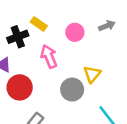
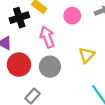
gray circle: (72, 90) -> (50, 67), moved

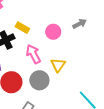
yellow triangle: (87, 55) -> (58, 65), moved

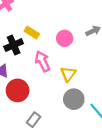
gray circle: (39, 80) -> (74, 99), moved

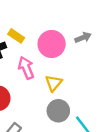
pink circle: (65, 38) -> (52, 44), size x1.5

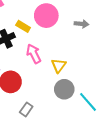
gray arrow: (83, 37) -> (82, 24), turned 32
pink circle: (52, 44) -> (46, 16), moved

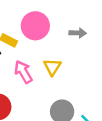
yellow triangle: (59, 65) -> (52, 67), moved

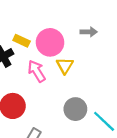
pink circle: (35, 26) -> (50, 42), moved

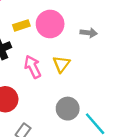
yellow rectangle: (22, 41) -> (21, 25), moved, turned -49
pink circle: (50, 42) -> (50, 24), moved

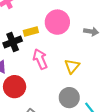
yellow rectangle: (21, 25) -> (31, 32), moved
yellow triangle: (61, 64) -> (72, 66), moved

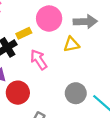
gray arrow: (91, 32) -> (85, 22), size x1.5
yellow triangle: (72, 66) -> (71, 44), moved, turned 49

